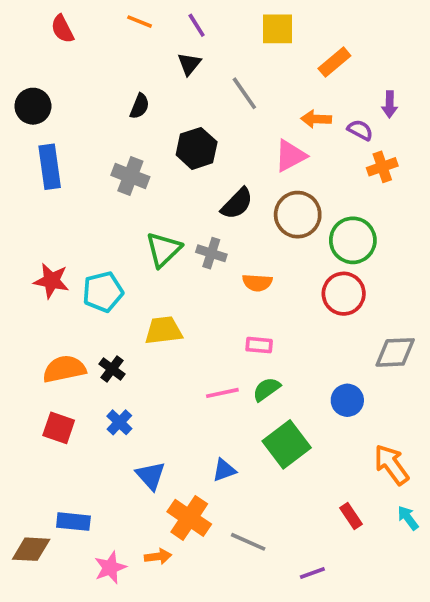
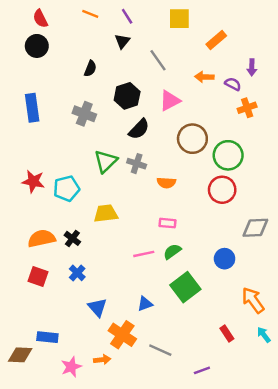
black circle: (33, 106) -> (37, 46), moved
pink triangle: (290, 156) -> (170, 101), moved
black semicircle: (237, 204) -> (139, 129), moved

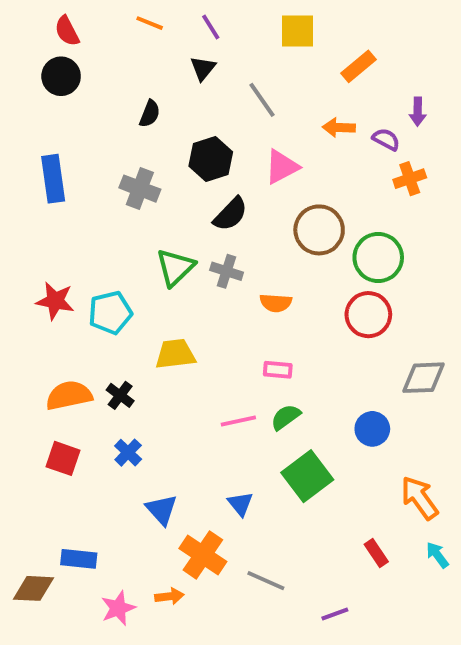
blue triangle: (145, 304) -> (240, 504), turned -49

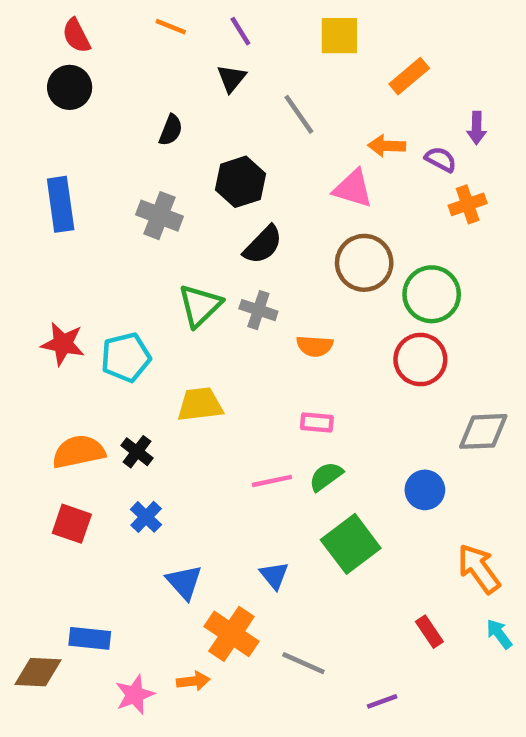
pink triangle: (282, 167) -> (353, 189), moved, turned 45

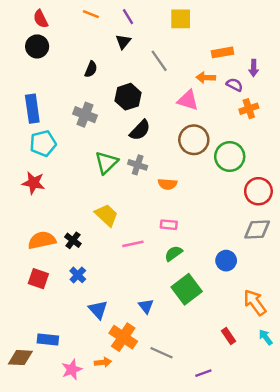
orange rectangle: (409, 76) -> (223, 52), moved, turned 30
cyan pentagon: (126, 357) -> (43, 143), moved
red circle: (420, 360) -> (258, 191), moved
yellow trapezoid: (200, 404) -> (106, 215), turned 50
pink line: (272, 481) -> (133, 244), moved

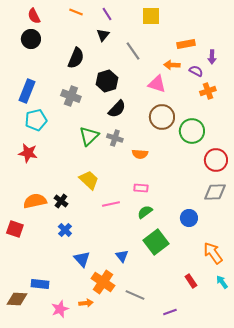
black semicircle: (91, 69) -> (76, 58), size x1.5
blue rectangle: (32, 109) -> (27, 91), turned 30
red square: (38, 279) -> (15, 229), moved

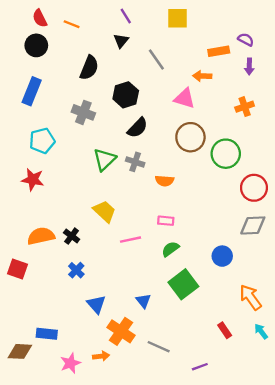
orange line: (76, 12) -> (72, 24), moved
purple semicircle: (196, 71) -> (246, 40), moved
blue rectangle: (27, 91) -> (32, 91), moved

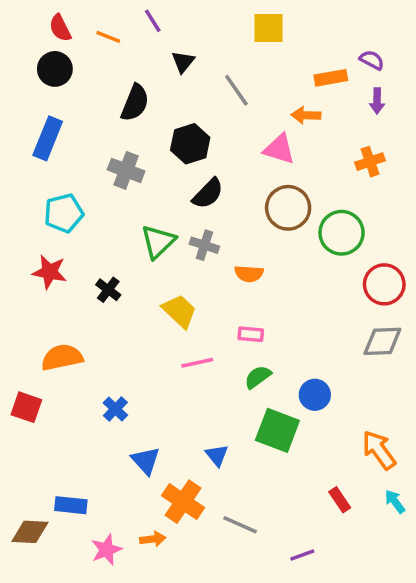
purple line: (126, 16) -> (153, 21), moved
yellow trapezoid: (105, 211) -> (179, 311), moved
black cross: (72, 236) -> (108, 290), moved
blue circle: (222, 256) -> (315, 395), moved
green square: (183, 284) -> (277, 430), turned -32

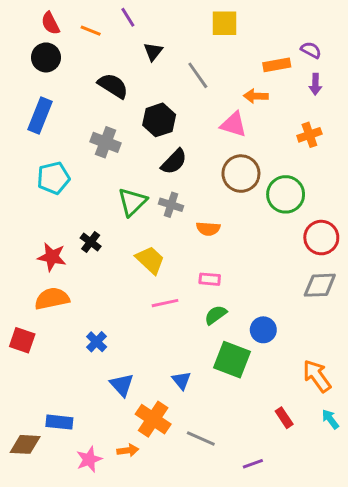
black semicircle: (135, 103) -> (113, 86), turned -80
red star: (49, 272) -> (52, 257), moved

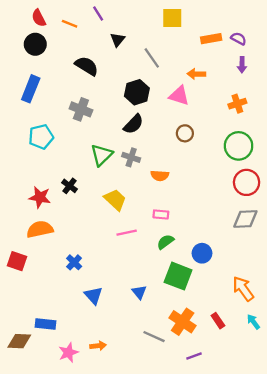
orange rectangle: (277, 65) -> (211, 39), moved
black hexagon: (159, 120) -> (137, 92), moved
brown circle: (241, 174) -> (185, 133), size x0.6
green circle: (286, 194) -> (239, 146), moved
orange cross: (153, 419) -> (183, 322), moved

